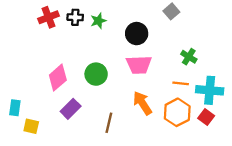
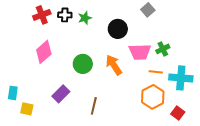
green cross: (189, 57) -> (163, 49), turned 32
pink trapezoid: (139, 65) -> (140, 52), moved
pink diamond: (58, 78) -> (44, 52), moved
orange arrow: (142, 103) -> (114, 65), moved
red square: (206, 117) -> (178, 113), moved

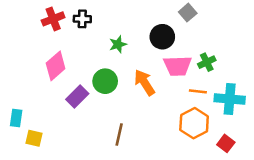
green star: (85, 18) -> (118, 44), moved
black circle: (118, 29) -> (162, 37), moved
purple rectangle: (61, 94) -> (77, 96), moved

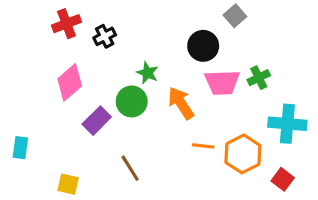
black cross: (82, 19) -> (105, 36), moved, turned -30
green star: (118, 44) -> (148, 73), moved, turned -30
orange line: (198, 91) -> (203, 146), moved
brown line: (119, 135) -> (130, 168), moved, turned -45
yellow square: (34, 138) -> (68, 184), moved

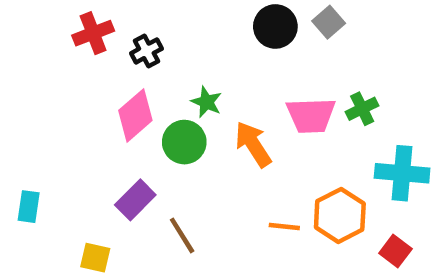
black circle: (203, 46) -> (275, 26), moved
pink diamond: (70, 82) -> (135, 115), moved
purple rectangle: (97, 121) -> (135, 200), moved
orange line: (203, 146) -> (284, 227), moved

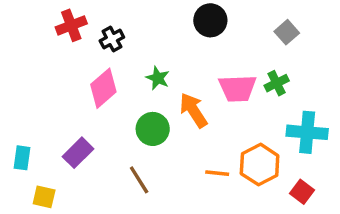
gray square: (329, 22) -> (287, 32), moved
green circle: (184, 142) -> (153, 129), moved
purple rectangle: (135, 200) -> (78, 153), moved
yellow square: (95, 258) -> (44, 197), moved

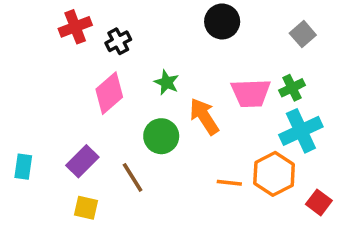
cyan cross: (307, 132) -> (301, 131), moved, turned -30
brown line: (139, 180) -> (133, 177), moved
yellow square: (44, 197) -> (86, 208), moved

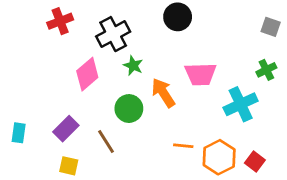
gray square: (303, 34) -> (271, 27), moved, turned -30
black cross: (118, 41) -> (113, 34), moved, size x1.6
green cross: (292, 88) -> (266, 70), moved
orange hexagon: (274, 174) -> (219, 157), moved

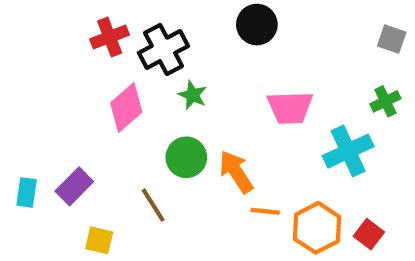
red cross: (60, 21) -> (110, 37), moved
orange arrow: (163, 93) -> (236, 172), moved
purple rectangle: (66, 129) -> (74, 186), moved

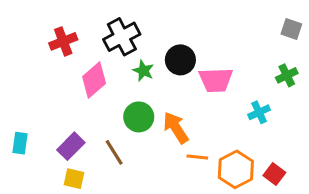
black circle: (257, 25) -> (180, 60), moved
red cross: (110, 37) -> (63, 41), moved
cyan cross: (348, 151) -> (259, 112), size x0.6
purple rectangle: (74, 186) -> (71, 146), moved

